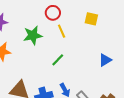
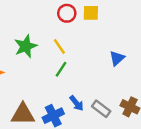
red circle: (53, 13) -> (67, 13), moved
yellow line: (62, 31) -> (59, 46), moved

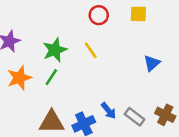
yellow square: (91, 13) -> (138, 14), moved
green line: (61, 69) -> (51, 77), moved

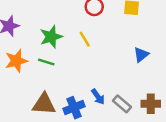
green line: (51, 77) -> (46, 62), turned 70
brown cross: (165, 115) -> (151, 104), turned -30

